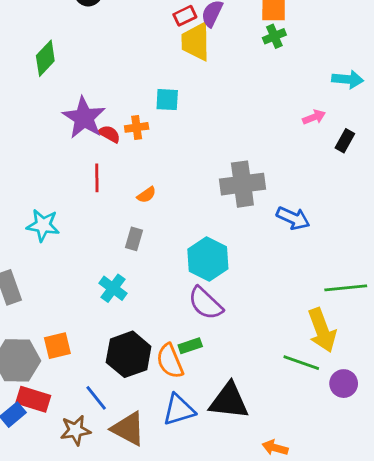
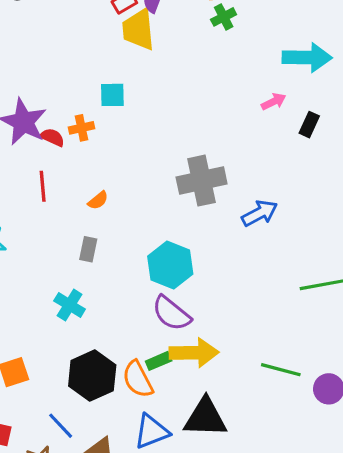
cyan arrow: (348, 79) -> (307, 58), size x1.4
blue arrow: (293, 218) -> (260, 213), turned -48
yellow arrow: (322, 330) -> (194, 353), moved, turned -66

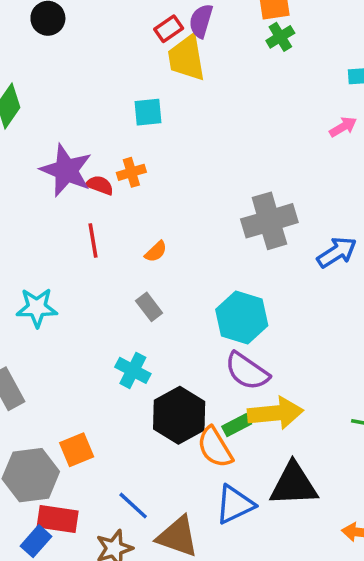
cyan square: (112, 95) -> (148, 112), moved
gray rectangle: (88, 249) -> (149, 307), turned -45
black hexagon: (92, 376) -> (179, 415), moved

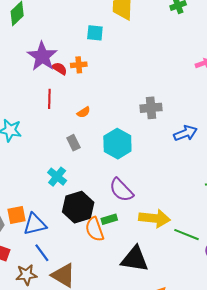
gray cross: (269, 221) -> (151, 108), size x0.7
cyan hexagon: (242, 317) -> (117, 144), moved
yellow arrow: (275, 413) -> (154, 218), moved
blue triangle: (235, 504) -> (35, 224), moved

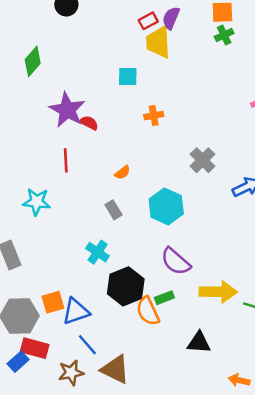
orange cross: (79, 65) -> (154, 116), moved
red line: (49, 99) -> (66, 160), moved
gray cross: (151, 108) -> (203, 160), turned -35
black triangle: (135, 259) -> (199, 343), size x0.7

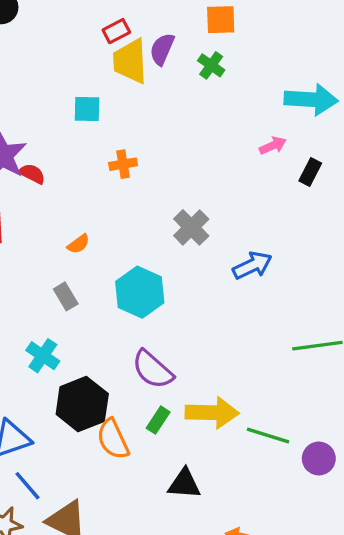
purple semicircle: (171, 18) -> (162, 49), moved
green cross: (224, 35) -> (211, 65), moved, turned -30
green rectangle: (164, 298) -> (158, 420), moved, turned -36

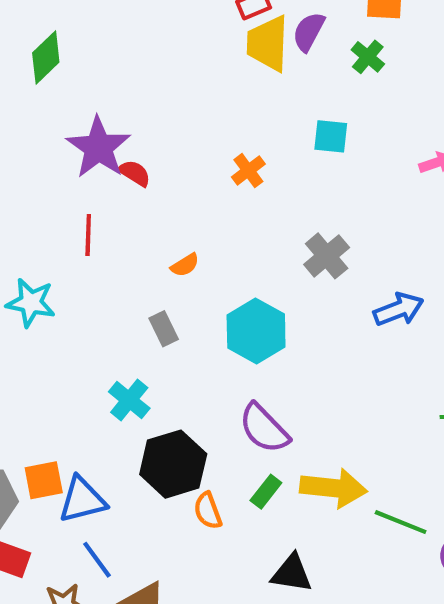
cyan square: (87, 109) -> (331, 136), moved
orange cross: (123, 164) -> (248, 171), turned -32
orange semicircle: (113, 439) -> (208, 511), size x0.7

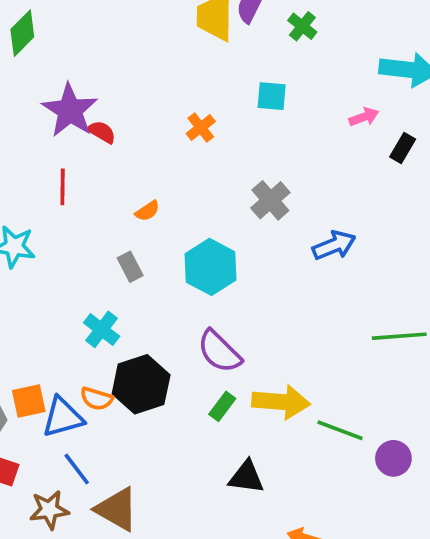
orange semicircle: (208, 511) -> (96, 399), moved, turned -52

